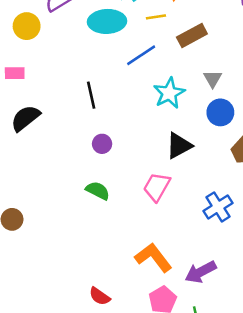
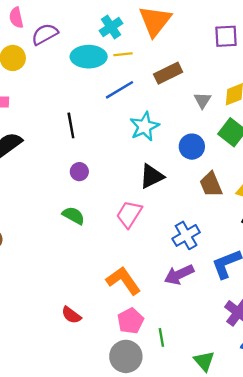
yellow line: (156, 17) -> (123, 54), moved
gray triangle: (213, 79) -> (202, 100), moved
purple arrow: (201, 272) -> (179, 275), moved

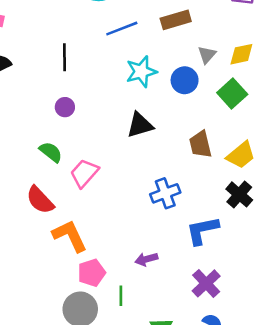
blue circle: (192, 147) -> (185, 80), moved
pink trapezoid: (129, 214) -> (84, 173), moved
purple arrow: (179, 275) -> (146, 259), moved, size x0.7
orange L-shape: (123, 281) -> (70, 236), moved
red semicircle: (71, 315) -> (40, 200), moved, size x1.4

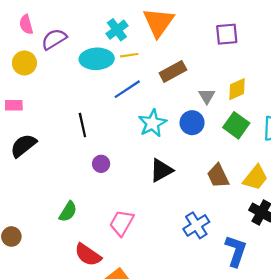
purple circle: (65, 107) -> (101, 164), moved
green semicircle: (51, 152) -> (68, 212), moved, turned 95
blue L-shape: (202, 230) -> (236, 251), turned 132

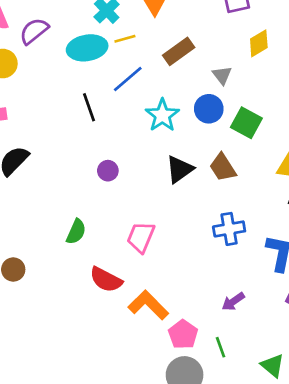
yellow diamond: (237, 89) -> (259, 43), moved
black line: (82, 125) -> (89, 107), moved
green square: (236, 125) -> (246, 123), moved
brown trapezoid: (218, 176) -> (223, 168), moved
blue cross: (196, 225) -> (229, 229), turned 30

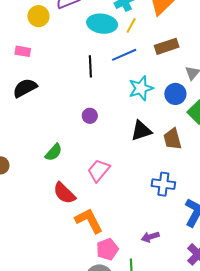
yellow line: (125, 39) -> (131, 25), turned -63

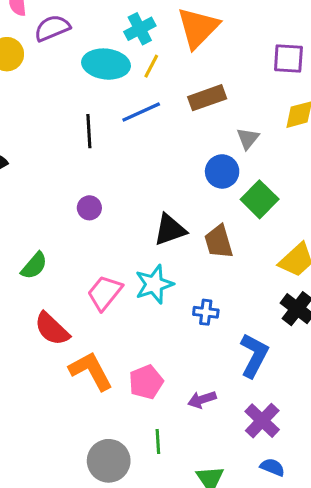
cyan star: (141, 88) -> (154, 284), moved
blue cross: (163, 184) -> (206, 312), size x0.7
purple arrow: (150, 237) -> (202, 400), moved
pink pentagon: (107, 249) -> (146, 382), moved

